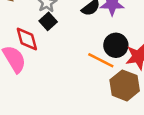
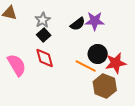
red diamond: (27, 39) -> (45, 58), moved

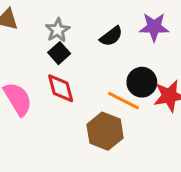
purple star: (95, 21) -> (154, 27), moved
brown hexagon: (105, 86) -> (105, 131), moved

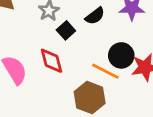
black square: (59, 53) -> (66, 30), moved

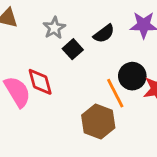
red diamond: (51, 61) -> (40, 82), moved
orange line: (105, 71) -> (115, 93), turned 36

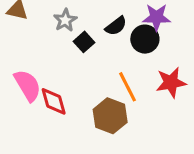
black circle: (132, 76) -> (145, 39), moved
red diamond: (40, 82) -> (54, 101), moved

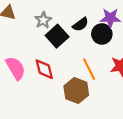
black square: (84, 42) -> (57, 36), size x1.5
red diamond: (54, 101) -> (44, 69), moved

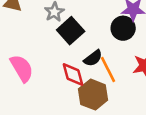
black semicircle: (81, 24) -> (93, 58), moved
red diamond: (44, 69) -> (73, 75), moved

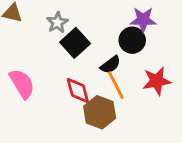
black semicircle: (93, 58) -> (110, 65), moved

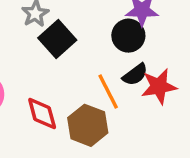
black semicircle: (110, 65) -> (135, 75), moved
red diamond: (78, 91) -> (42, 113), moved

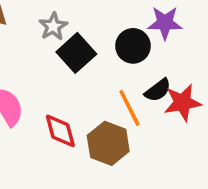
black circle: (128, 36) -> (133, 46), moved

